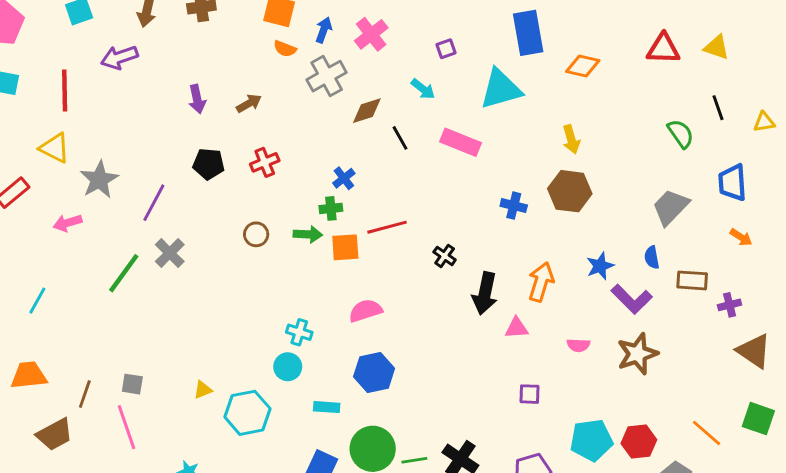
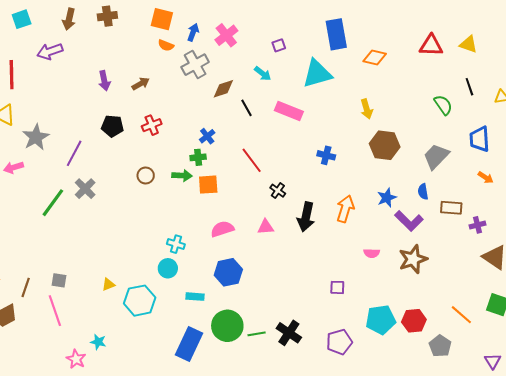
brown hexagon: (570, 191) -> (385, 145), moved
red line: (387, 227) -> (252, 160), moved, turned 68
pink triangle: (517, 328) -> (266, 227), moved

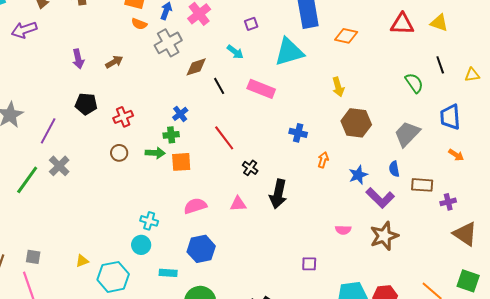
red cross: (152, 125) -> (123, 117), moved
orange arrow: (345, 209) -> (323, 160), moved, size x0.6

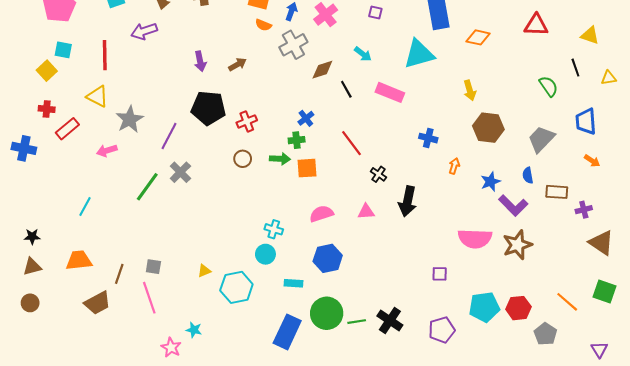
yellow triangle: (439, 23) -> (590, 35), moved
purple square: (251, 24) -> (375, 13), moved, turned 32
black pentagon: (86, 104) -> (208, 108), size x1.5
pink semicircle: (343, 230) -> (475, 239), size x2.0

